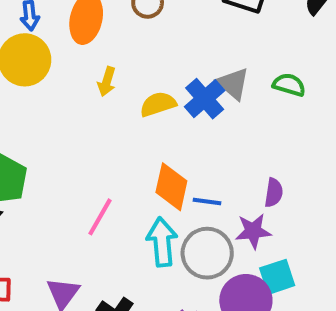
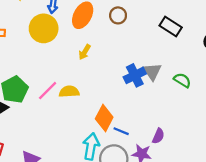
yellow semicircle: (158, 104) -> (69, 92), moved
pink line: (100, 217) -> (48, 91), moved

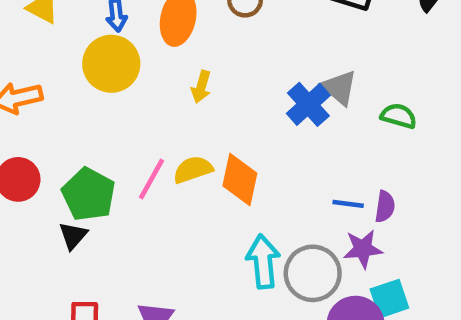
green semicircle: (182, 80) -> (399, 116), moved
orange diamond: (104, 118) -> (240, 180), moved
blue line: (121, 131) -> (348, 204), moved

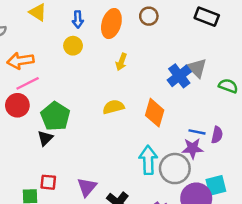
yellow circle: (111, 64) -> (73, 46), size x0.6
pink line: (152, 179) -> (28, 83), moved, turned 30
orange diamond: (240, 180) -> (155, 113), moved
purple star: (363, 249) -> (193, 148), moved

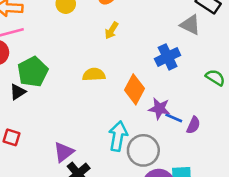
gray triangle: (197, 68) -> (190, 25), moved, turned -30
purple star: (193, 148) -> (159, 109), moved
purple triangle: (87, 187) -> (64, 152), moved

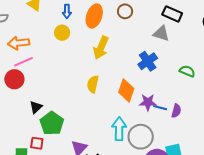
yellow arrow: (111, 30) -> (101, 48), size x1.6
green pentagon: (33, 72) -> (52, 123), moved
yellow semicircle: (94, 75) -> (93, 84), turned -66

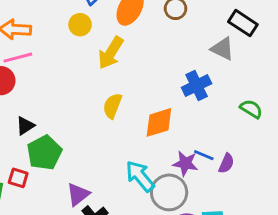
yellow arrow: (101, 48) -> (111, 53), moved
orange diamond: (126, 90) -> (159, 122), turned 45
purple star: (148, 102) -> (185, 163), moved
cyan arrow: (119, 129) -> (140, 176), turned -50

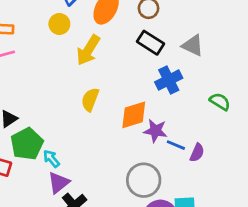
black rectangle: (243, 23) -> (151, 43), moved
purple star: (185, 163) -> (155, 131), moved
cyan arrow: (140, 176) -> (51, 159), moved, size x0.6

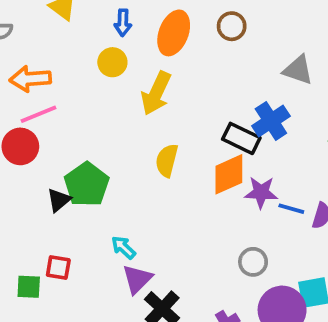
black rectangle: (151, 43) -> (241, 138), moved
green pentagon: (27, 144) -> (87, 185), moved
gray circle: (144, 180) -> (253, 262), size x0.6

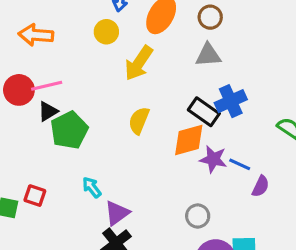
gray triangle: (298, 70) -> (208, 55), moved, turned -32
pink line: (38, 114) -> (47, 86), moved
black triangle: (59, 200) -> (48, 111), moved
blue line: (291, 209) -> (240, 164), moved
purple triangle: (137, 279) -> (117, 213), moved

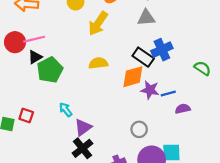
yellow semicircle: (139, 121) -> (98, 63), turned 60
blue line: (240, 164) -> (168, 94), turned -40
purple semicircle: (261, 186) -> (183, 109), turned -128

